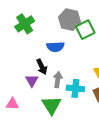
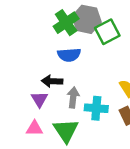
green cross: (25, 24) -> (66, 23), moved
black arrow: (42, 67) -> (52, 81), turned 119
pink triangle: (12, 104) -> (34, 128), moved

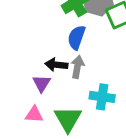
blue semicircle: (69, 55) -> (76, 37), turned 110
gray arrow: (73, 97) -> (77, 67), moved

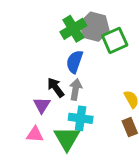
black arrow: (56, 65) -> (56, 88), turned 48
cyan cross: (102, 97) -> (81, 118), moved

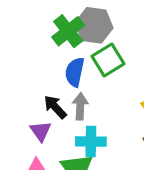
green square: (115, 40) -> (108, 60), moved

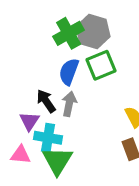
cyan cross: (91, 141) -> (48, 138), moved

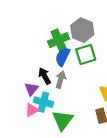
green cross: (69, 33) -> (59, 40), moved
pink triangle: (21, 155) -> (32, 110), moved, turned -40
green triangle: (57, 161) -> (63, 120), moved

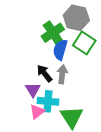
green square: (86, 54) -> (84, 43), turned -30

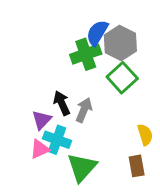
blue semicircle: (60, 50) -> (97, 33), moved

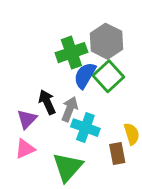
blue semicircle: (97, 33) -> (85, 75), moved
cyan cross: (57, 140) -> (85, 128), moved
brown rectangle: (137, 166) -> (117, 153), moved

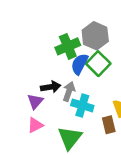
black arrow: (47, 102) -> (51, 87), turned 108

